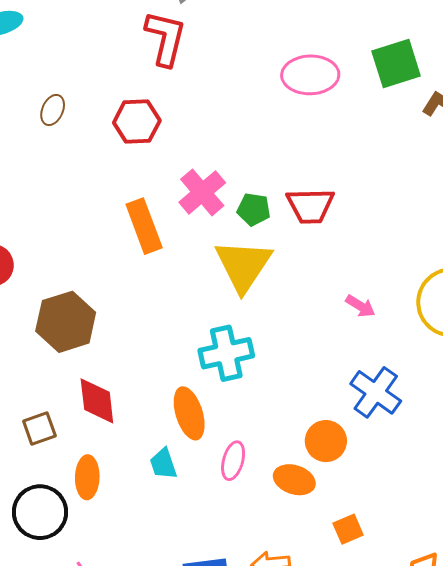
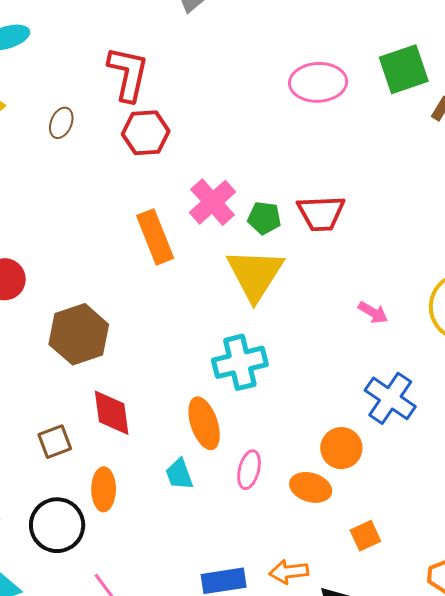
red L-shape: (165, 38) -> (128, 74), moved

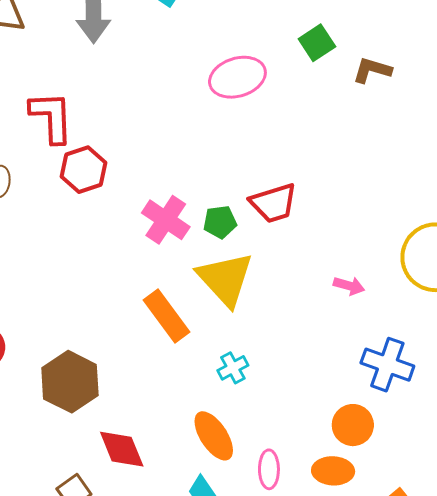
green square: (404, 69) -> (317, 43), size x0.7
orange rectangle: (155, 237) -> (167, 316), moved
cyan cross: (240, 362) -> (233, 368), size x0.6

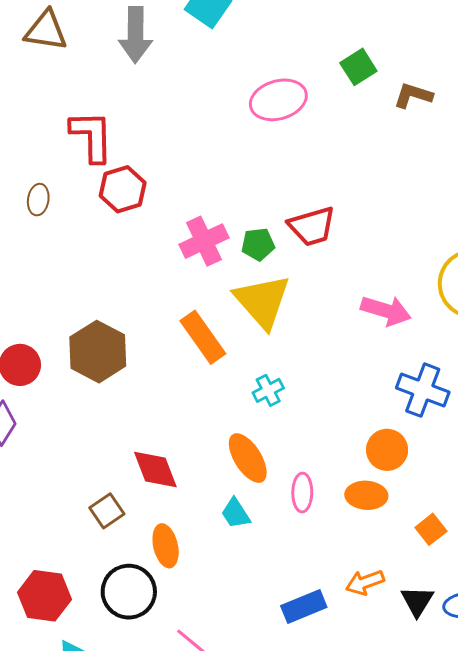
pink cross: (166, 220) -> (204, 241), turned 30
pink arrow: (349, 286) -> (386, 311), size x1.6
brown hexagon: (70, 382) -> (98, 352), moved

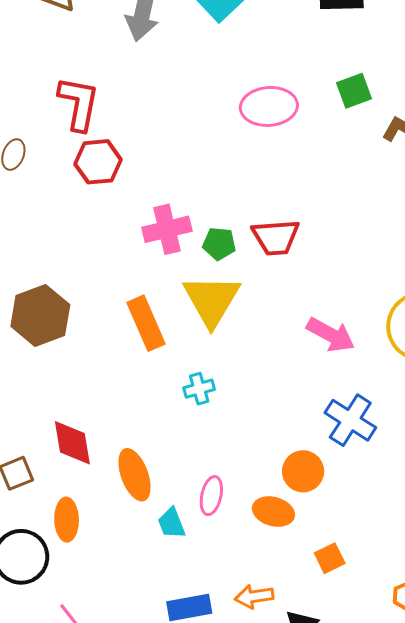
orange ellipse: (248, 458) -> (134, 475), moved
cyan trapezoid: (236, 513) -> (172, 523), moved

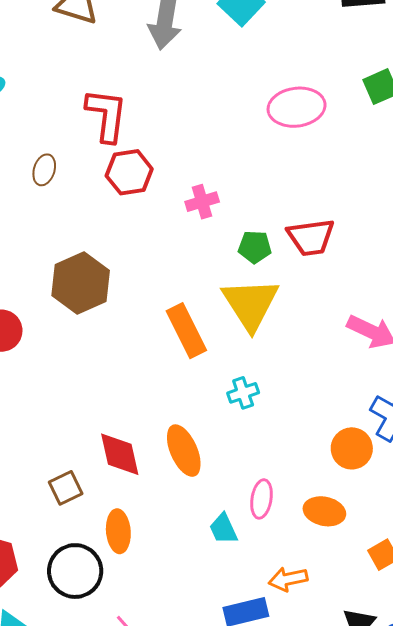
pink cross: (167, 229) -> (202, 202), moved, size x0.7
brown hexagon: (40, 316) -> (81, 283), moved
orange circle: (303, 471) -> (352, 448), moved
orange ellipse: (134, 475) -> (184, 451), moved
orange arrow: (254, 596) -> (288, 579), moved

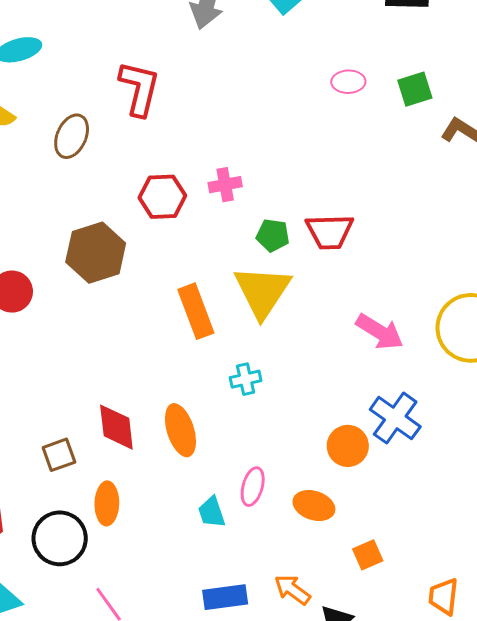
pink ellipse: (297, 107) -> (348, 82), moved, size x0.6
brown ellipse: (44, 170) -> (72, 136), size x1.4
red hexagon: (129, 172) -> (162, 197), moved
orange arrow: (288, 579) -> (292, 590), moved, turned 42

